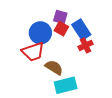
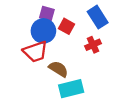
purple square: (60, 17) -> (47, 14), moved
blue rectangle: (81, 30) -> (98, 17), moved

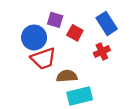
blue circle: (43, 31) -> (34, 37), moved
brown semicircle: (58, 69) -> (67, 76), turned -36

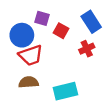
brown semicircle: (67, 76) -> (29, 82), moved

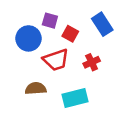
red cross: (87, 49) -> (92, 62), moved
red trapezoid: (31, 55) -> (56, 60), moved

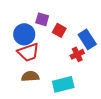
blue rectangle: (102, 24) -> (87, 39), moved
red trapezoid: (56, 60) -> (28, 52), moved

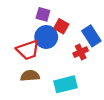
blue circle: (24, 34) -> (46, 37), moved

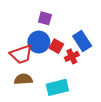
purple square: (43, 14) -> (45, 18), moved
red square: (61, 26) -> (56, 46), moved

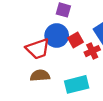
red square: (56, 46) -> (76, 40), turned 32

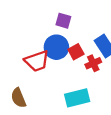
brown semicircle: (40, 76) -> (18, 98), moved, turned -108

